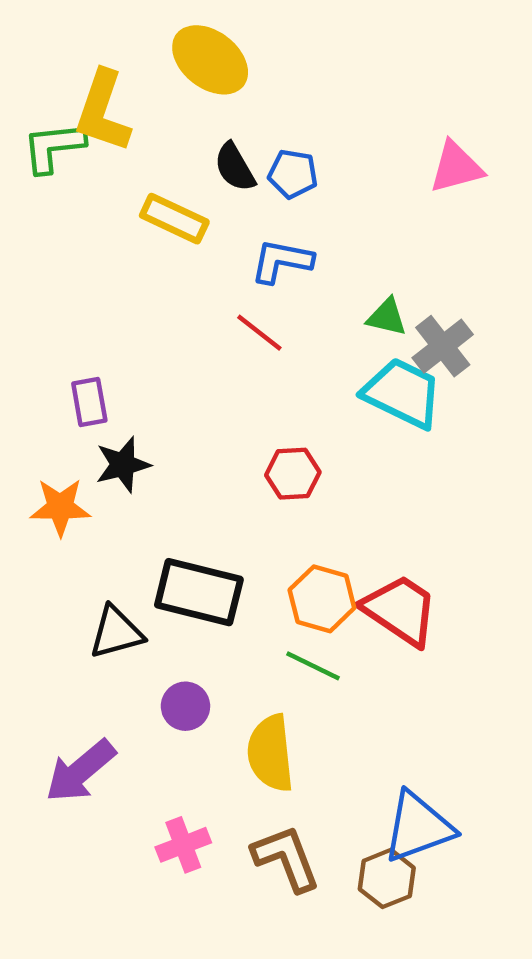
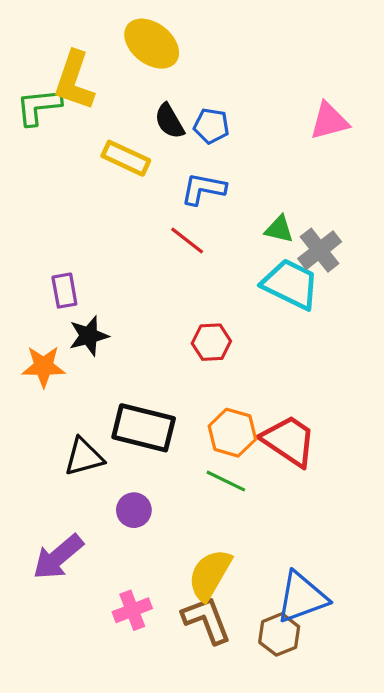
yellow semicircle: (270, 753) -> (210, 575), moved, turned 36

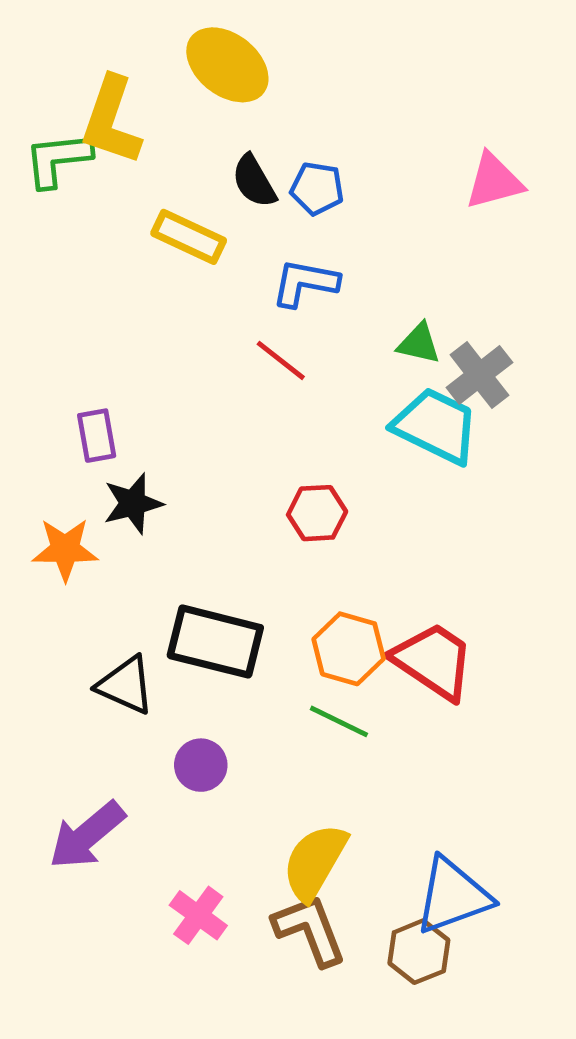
black triangle: (84, 457) -> (126, 685), turned 39
pink cross: (132, 610) -> (198, 915), turned -33

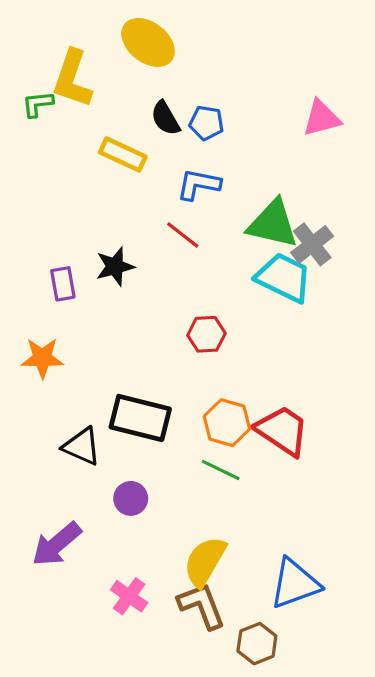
green L-shape: (58, 159) -> (38, 104), size x0.7
green triangle: (419, 343) -> (273, 224), size x1.8
black star: (133, 503) -> (115, 266), moved
brown hexagon: (419, 952) -> (257, 644), moved

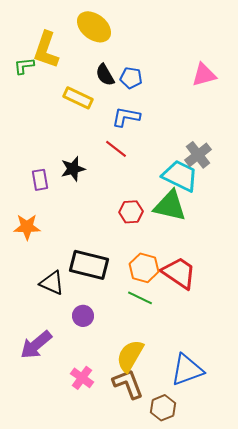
green triangle: (273, 224) -> (170, 206), moved

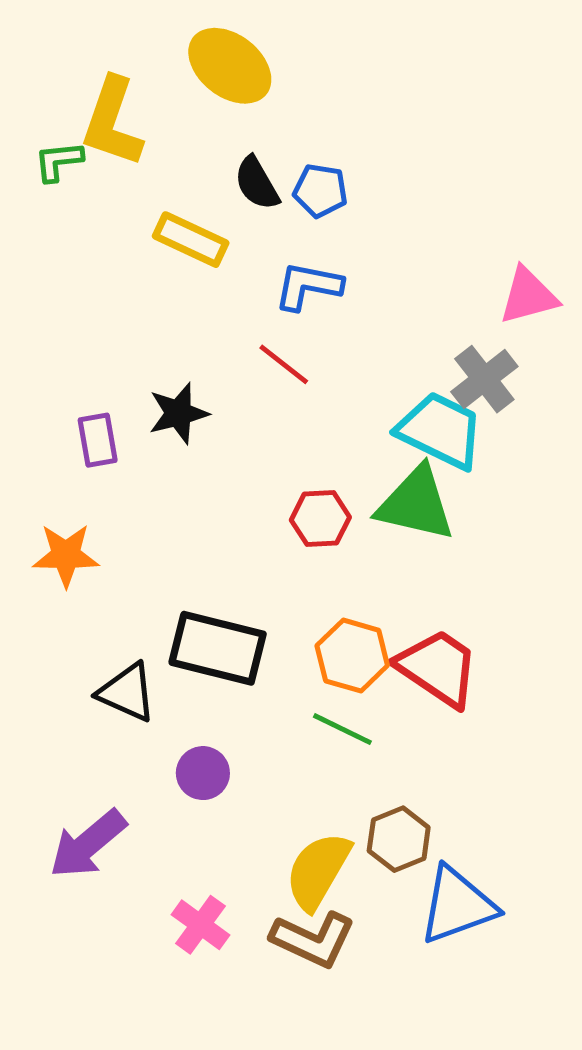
pink triangle: (204, 75) -> (528, 296), moved
brown L-shape: (128, 384) -> (313, 939), turned 136
brown hexagon: (163, 408) -> (399, 839), moved

